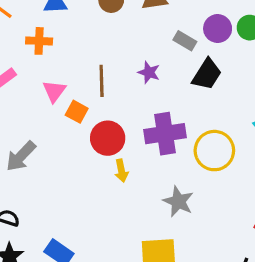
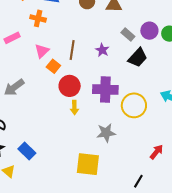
gray star: (178, 201) -> (106, 133), turned 30

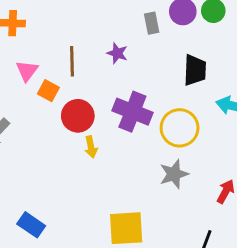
gray rectangle: (128, 34) -> (152, 23), turned 48
black trapezoid: (138, 58) -> (195, 70), moved, turned -30
purple cross: (105, 89) -> (132, 112), turned 30
gray star: (106, 133) -> (174, 174), moved

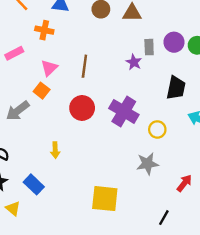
purple star: (117, 53) -> (134, 62), moved
orange square: (48, 91) -> (42, 91), moved
yellow circle: (180, 128) -> (157, 129), size x0.6
yellow arrow: (91, 147) -> (55, 150), moved

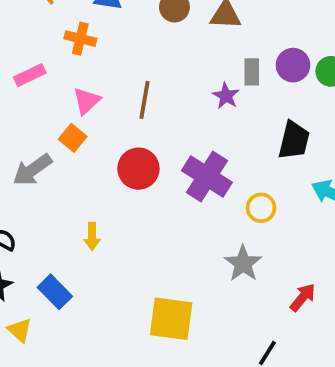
gray star: (147, 164) -> (243, 263), turned -30

